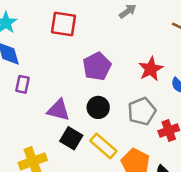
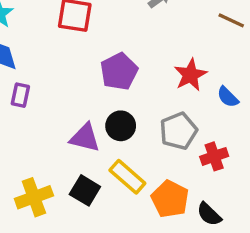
purple triangle: (58, 110) -> (85, 138), moved
black square: (71, 138) -> (85, 190), moved

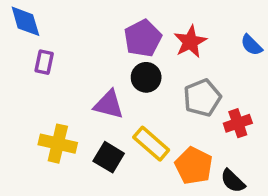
red star: (190, 75) -> (190, 42), moved
blue semicircle: (228, 97) -> (251, 45), moved
black circle: (121, 126) -> (146, 77), moved
yellow cross: (34, 197) -> (58, 144), moved, turned 33

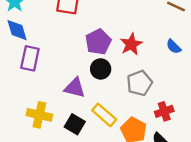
purple rectangle: (44, 62) -> (30, 58), size x1.5
red cross: (238, 123) -> (164, 111), moved

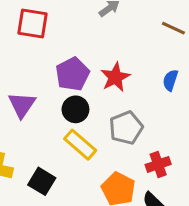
blue semicircle: (174, 47) -> (170, 80), turned 63
purple triangle: (75, 88) -> (22, 105), moved, turned 50
yellow rectangle: (104, 115) -> (80, 145), moved

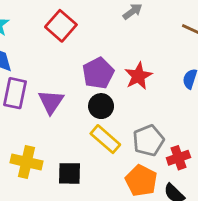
red square: (33, 24) -> (61, 26), turned 32
gray pentagon: (126, 128) -> (148, 140), moved
black square: (42, 181) -> (69, 173), turned -30

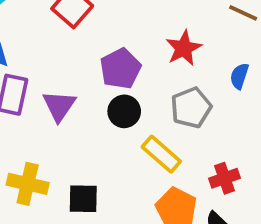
red star: (138, 76) -> (184, 48), moved
yellow rectangle: (105, 139) -> (161, 154), moved
gray pentagon: (148, 140) -> (191, 108), moved

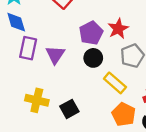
red star: (184, 48) -> (118, 29), moved
black square: (83, 199) -> (69, 109), turned -30

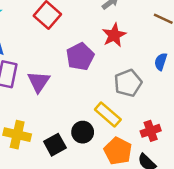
red star: (118, 29) -> (114, 35), moved
black circle: (93, 58) -> (83, 132), moved

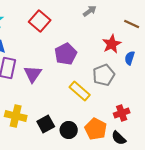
red star: (114, 35) -> (112, 44), moved
yellow rectangle: (108, 114) -> (80, 91), moved
black circle: (83, 132) -> (69, 130), moved

